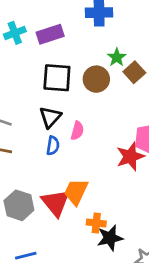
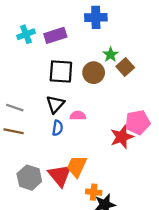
pink semicircle: (77, 131) -> (78, 115), turned -105

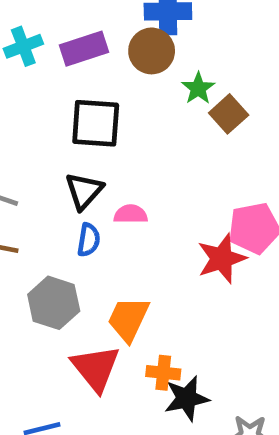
brown circle: (94, 73) -> (152, 51), moved
red triangle: (60, 175) -> (96, 368), moved
gray hexagon: (29, 178) -> (54, 303), moved

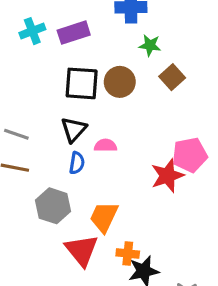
brown circle: (152, 51) -> (120, 82), moved
green star: (198, 88) -> (150, 45), moved, turned -30

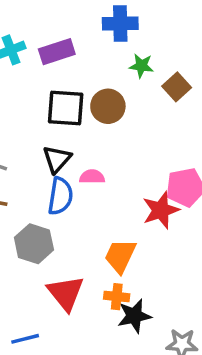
brown square: (172, 77) -> (177, 87), moved
blue semicircle: (77, 163) -> (60, 196), size x1.5
orange trapezoid: (104, 217) -> (120, 256), moved

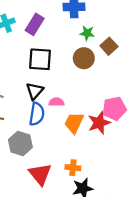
purple rectangle: (57, 52) -> (35, 24), turned -40
brown circle: (108, 106) -> (84, 58), moved
orange trapezoid: (120, 256) -> (74, 123), moved
orange cross: (117, 297) -> (73, 168), moved

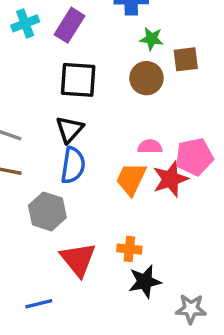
brown square: (109, 46) -> (186, 59), turned 35
pink semicircle: (56, 102) -> (150, 147), moved

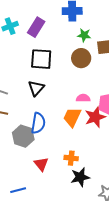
blue semicircle: (73, 165) -> (38, 123), moved
red triangle: (78, 259) -> (41, 164), size x0.7

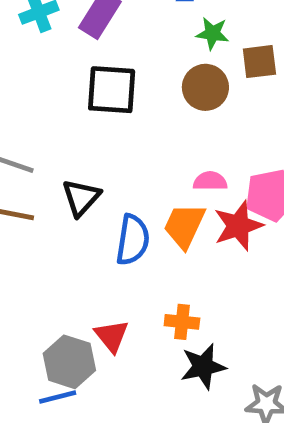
black triangle: (36, 88) -> (81, 198), moved
blue semicircle: (38, 123) -> (133, 240), moved
gray hexagon: (23, 136) -> (69, 362), moved

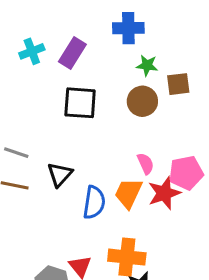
pink semicircle: (210, 181) -> (146, 164), turned 65
orange cross: (182, 322) -> (127, 257), size x1.6

